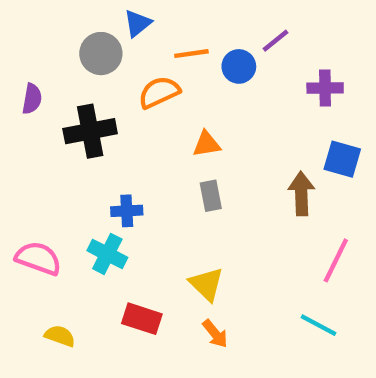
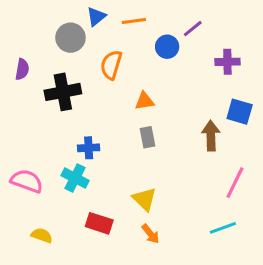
orange line: (191, 54) -> (134, 21), moved
orange semicircle: (159, 92) -> (111, 65), turned -48
cyan line: (319, 325) -> (223, 228), turned -48

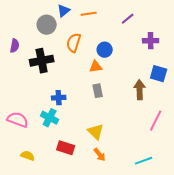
blue circle: (167, 47) -> (105, 50), moved
cyan line: (223, 228) -> (144, 161), moved

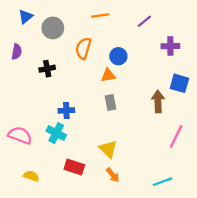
blue triangle: (64, 11) -> (26, 17), moved
black cross: (42, 61) -> (47, 69), size x0.6

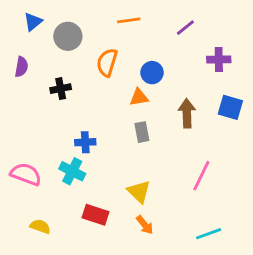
brown arrow: (158, 101) -> (187, 113), moved
pink line: (176, 136) -> (201, 176), moved

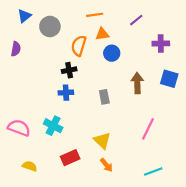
black cross: (61, 89) -> (69, 70), moved
orange triangle: (139, 97) -> (102, 34), moved
blue cross: (85, 142) -> (66, 93), moved
red rectangle: (95, 215) -> (70, 158), turned -42

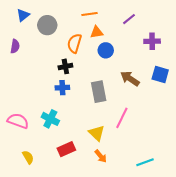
brown arrow: (137, 83) -> (130, 79), turned -54
gray rectangle: (104, 97) -> (99, 92), size x1.5
pink line: (148, 129) -> (122, 118), moved
yellow semicircle: (30, 166) -> (28, 157), turned 40

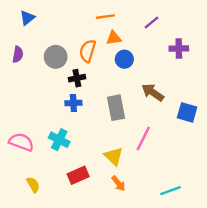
gray circle: (47, 25) -> (56, 57), moved
blue square: (160, 75) -> (187, 112), moved

